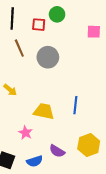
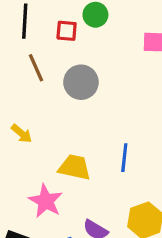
pink star: (25, 133) -> (46, 201), size x1.5

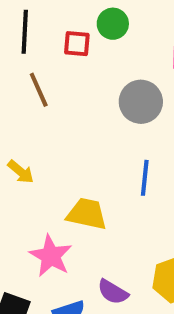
gray circle: (81, 82) -> (141, 102), moved
blue line: (124, 158) -> (145, 178), moved

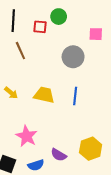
yellow trapezoid: (87, 214) -> (44, 95), moved

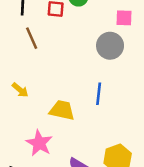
gray circle: (73, 57) -> (110, 46), moved
yellow trapezoid: (44, 95) -> (62, 110), moved

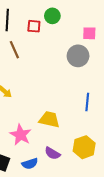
blue line: (99, 94) -> (87, 102), moved
yellow trapezoid: (62, 110) -> (49, 119), moved

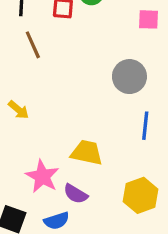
gray circle: (78, 56) -> (129, 77), moved
purple semicircle: (52, 153) -> (76, 194), moved

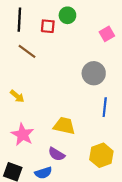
pink square: (148, 19) -> (107, 34), turned -32
brown line: (33, 45) -> (27, 51), turned -30
pink star: (42, 176) -> (23, 135), moved

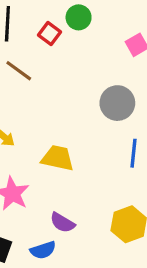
red square: (48, 26) -> (49, 34), turned 32
yellow trapezoid: (64, 126) -> (58, 158), moved

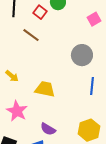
brown line: (19, 71) -> (31, 35), moved

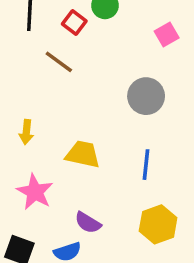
yellow arrow: (12, 76) -> (26, 132), turned 56
blue line: (92, 86) -> (146, 165), moved

